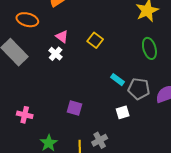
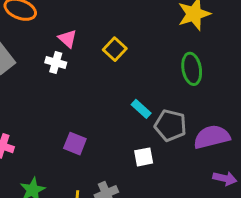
white cross: (56, 54) -> (56, 62), turned -32

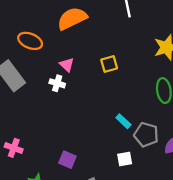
yellow square: (115, 49) -> (109, 64), moved, turned 30
purple square: (75, 144) -> (67, 160), moved

